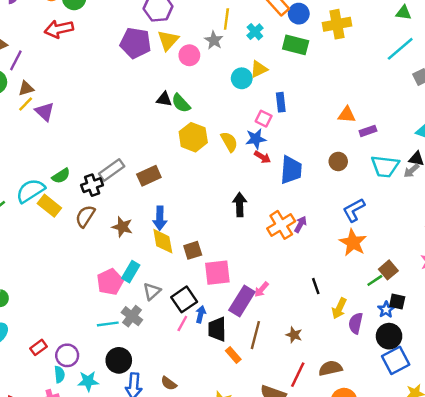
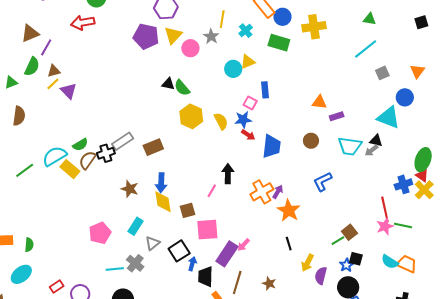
brown semicircle: (85, 216) -> (87, 160), moved
orange star: (353, 243) -> (289, 211), moved
pink pentagon: (110, 282) -> (100, 233), moved
pink line: (182, 323) -> (212, 191), moved

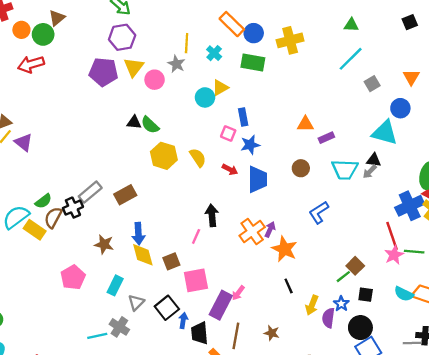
blue star: (243, 120) -> (250, 145), moved
blue cross: (403, 184) -> (410, 206), size x1.4
pink pentagon: (100, 233) -> (73, 277), moved
blue star: (346, 265) -> (341, 304), moved

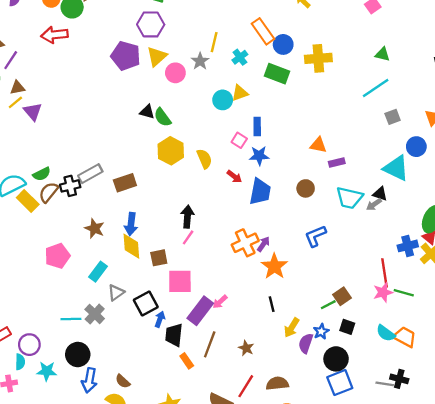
blue cross: (410, 206) -> (408, 246), size x0.7
black arrow: (212, 215) -> (187, 217), moved

